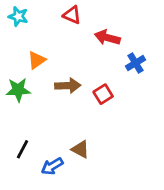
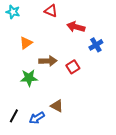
green star: (18, 90) -> (29, 78), moved
black line: (22, 149) -> (14, 116), moved

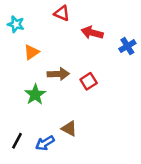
cyan star: (13, 12) -> (16, 24), moved
blue cross: (96, 45) -> (127, 46), moved
green star: (29, 78) -> (35, 95), turned -30

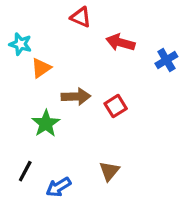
cyan star: (16, 24) -> (20, 44), moved
brown triangle: (69, 129) -> (109, 171), moved, turned 42
black line: (17, 141) -> (25, 171), moved

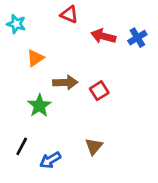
cyan star: (20, 44) -> (16, 24), moved
blue cross: (166, 60) -> (137, 38), moved

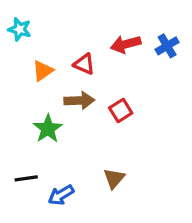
red triangle: (69, 14) -> (84, 64), moved
red arrow: (103, 36) -> (126, 44), turned -30
black line: (22, 146) -> (26, 178), turned 54

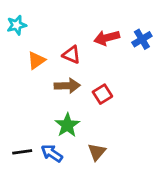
cyan star: (20, 29) -> (17, 25), turned -30
green star: (48, 129) -> (67, 125), moved
blue arrow: (61, 195) -> (52, 153), moved, turned 65

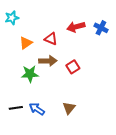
blue cross: (142, 39) -> (101, 28), turned -32
green star: (67, 125) -> (30, 74), moved, turned 30

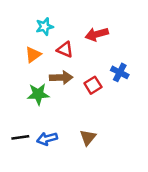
cyan star: (12, 18) -> (45, 27), moved
blue cross: (101, 28) -> (120, 72), moved
blue arrow: (37, 109) -> (47, 139), turned -49

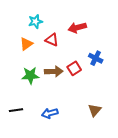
brown arrow: (61, 78) -> (54, 71), moved
brown triangle: (88, 137) -> (95, 110), moved
blue arrow: (47, 139) -> (50, 113), moved

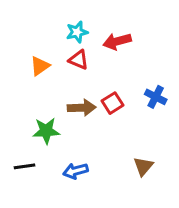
cyan star: (35, 21) -> (77, 32), moved
blue cross: (96, 58) -> (156, 97), moved
green star: (30, 76) -> (46, 131), moved

